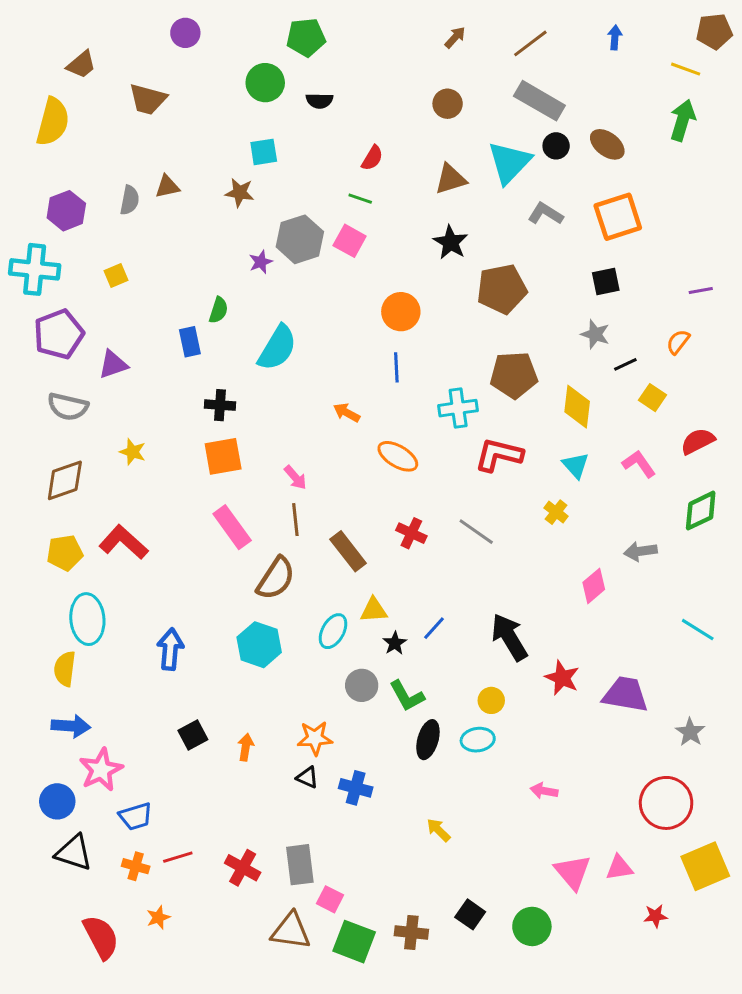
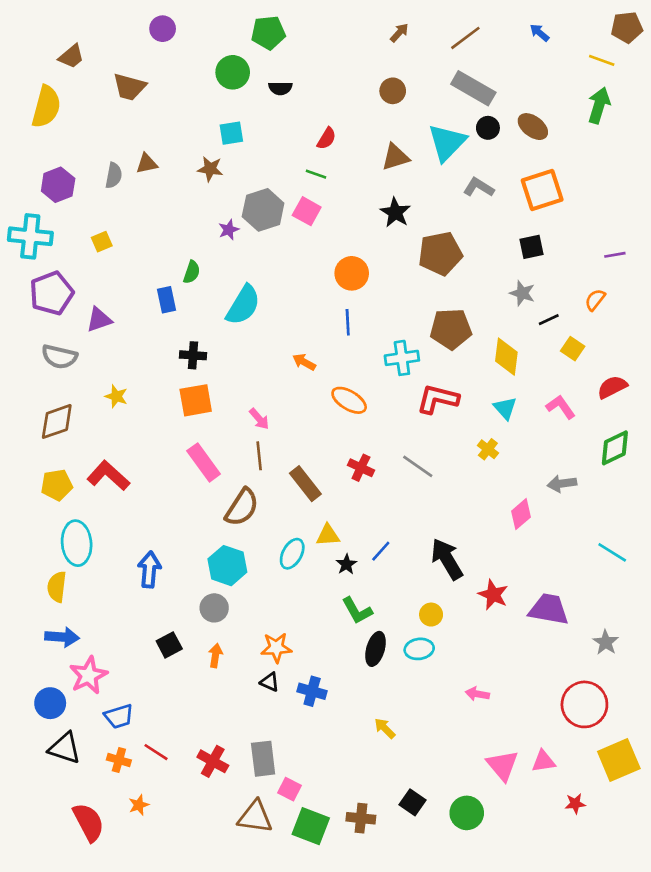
blue arrow: (615, 37) -> (539, 33), turned -54
gray circle: (362, 685) -> (214, 608), moved
red line: (178, 857) -> (156, 752), turned 50

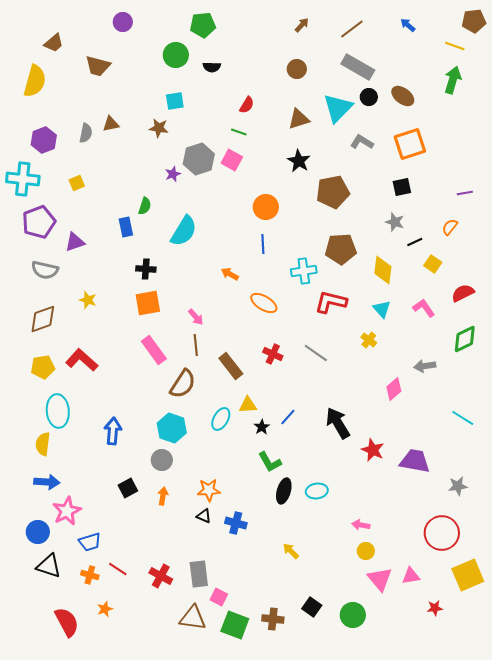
yellow circle: (431, 615) -> (366, 551), moved
gray star: (606, 642) -> (458, 486), turned 30

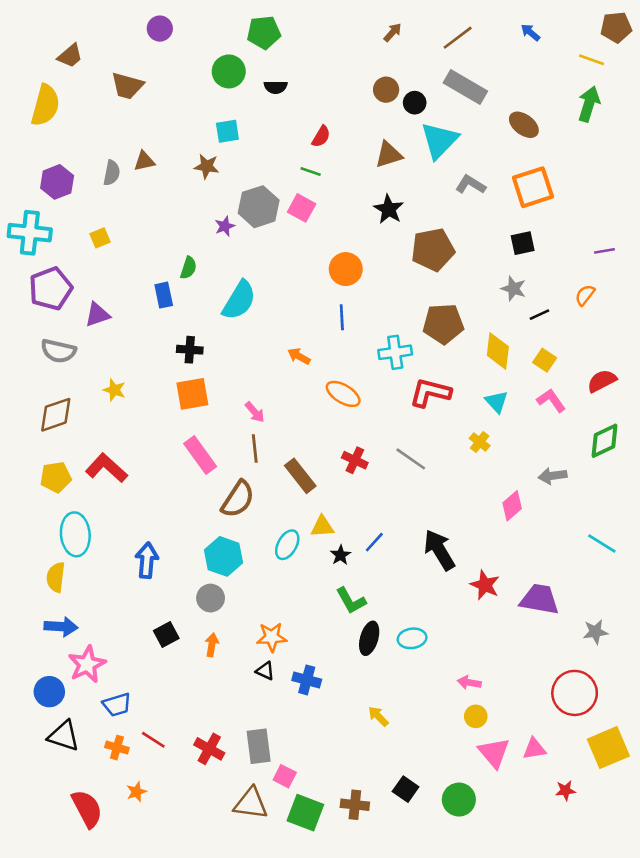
black circle: (369, 97) -> (415, 103), moved
yellow square: (433, 264) -> (545, 360), moved

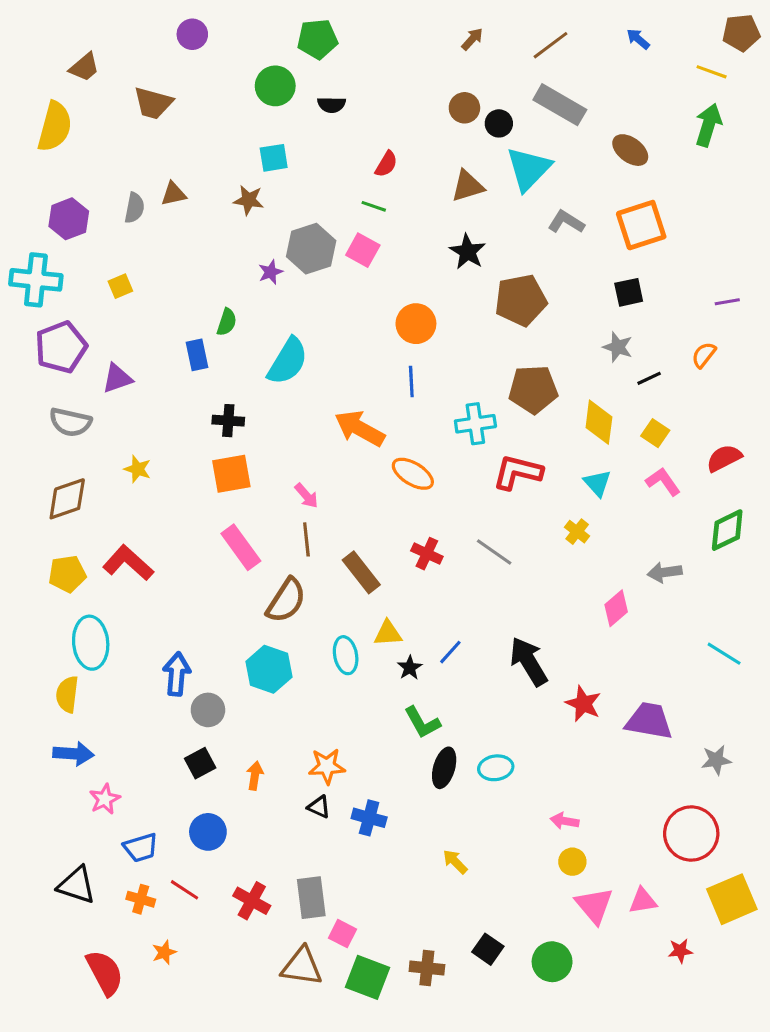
orange arrow: (299, 356) -> (360, 428), size x1.8
cyan ellipse: (287, 545) -> (346, 655), turned -40
gray circle: (211, 598) -> (208, 710), moved
pink star: (87, 664) -> (105, 799), size x0.7
blue circle: (49, 692) -> (208, 832), moved

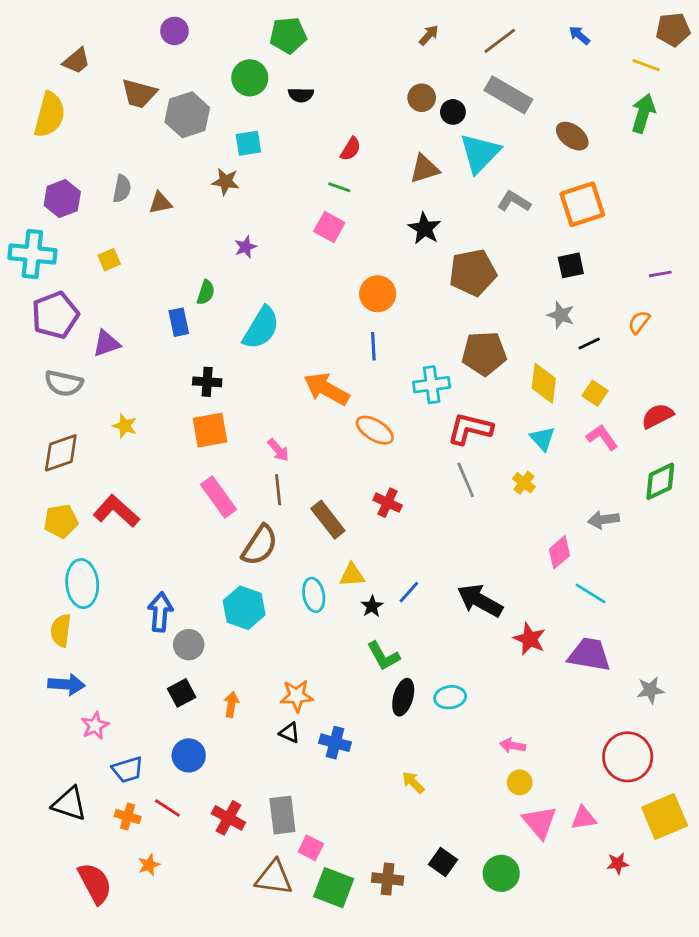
brown triangle: (174, 194) -> (160, 203), moved
gray hexagon: (311, 249) -> (187, 115), moved
gray line: (494, 552) -> (466, 480), moved, turned 32
cyan line: (724, 654) -> (591, 594), moved
black arrow: (529, 661) -> (480, 601), turned -30

